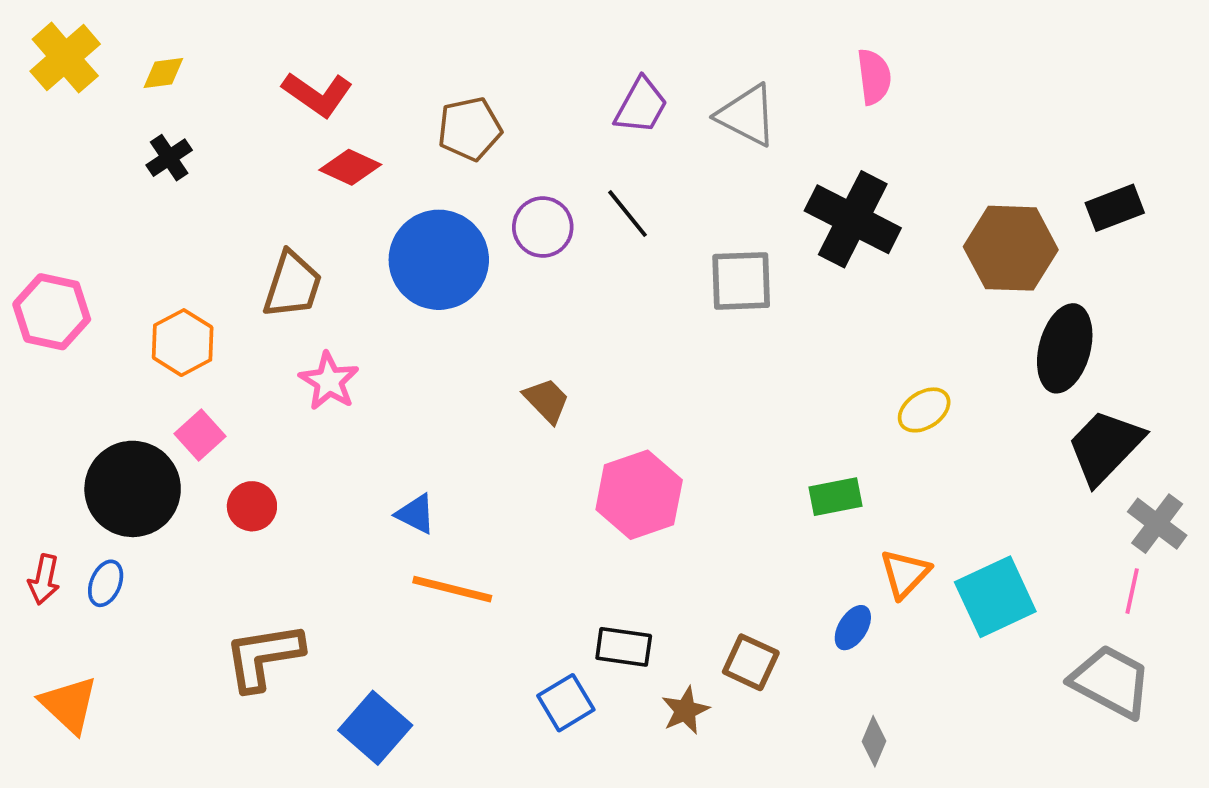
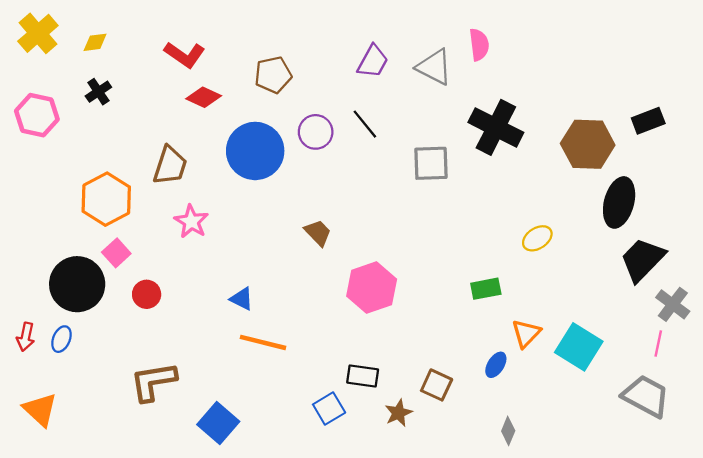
pink semicircle: (874, 77) -> (479, 45), moved
pink hexagon: (52, 312) -> (37, 115), moved
orange hexagon: (183, 343) -> (106, 199), size x1.4
cyan square: (995, 597) -> (579, 347), turned -33

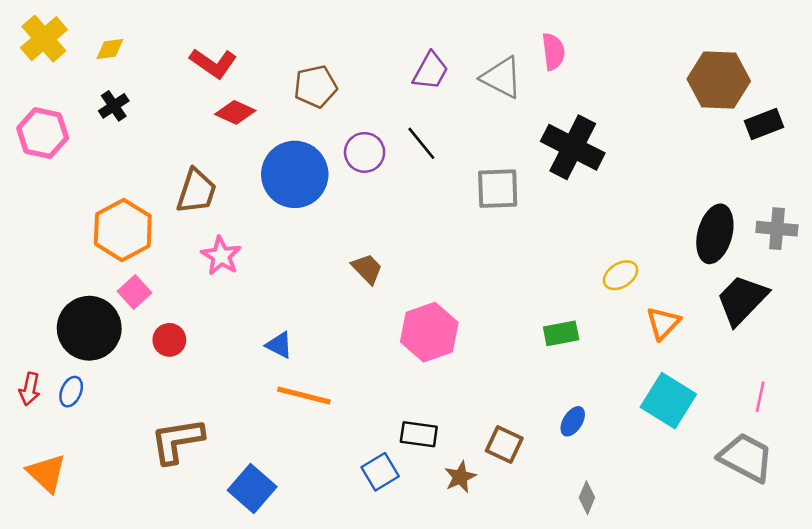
black rectangle: (648, 121) -> (764, 124), moved
brown hexagon: (588, 144) -> (719, 80), moved
gray cross: (673, 304) -> (777, 229), moved, turned -32
orange triangle: (526, 333) -> (663, 323), moved

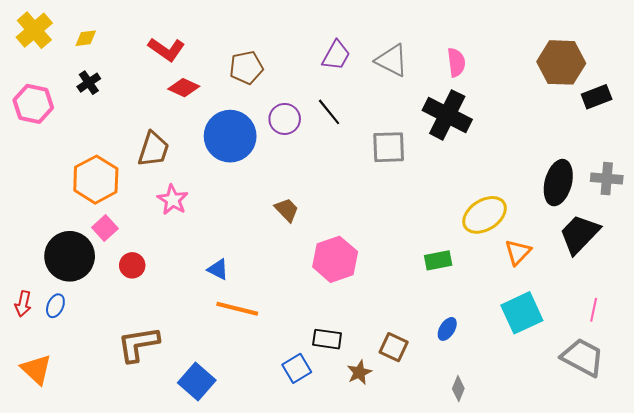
pink semicircle: (553, 52) -> (456, 62), moved
yellow ellipse: (621, 275) -> (485, 215), size x1.6
cyan square: (668, 401) -> (522, 313), turned 33

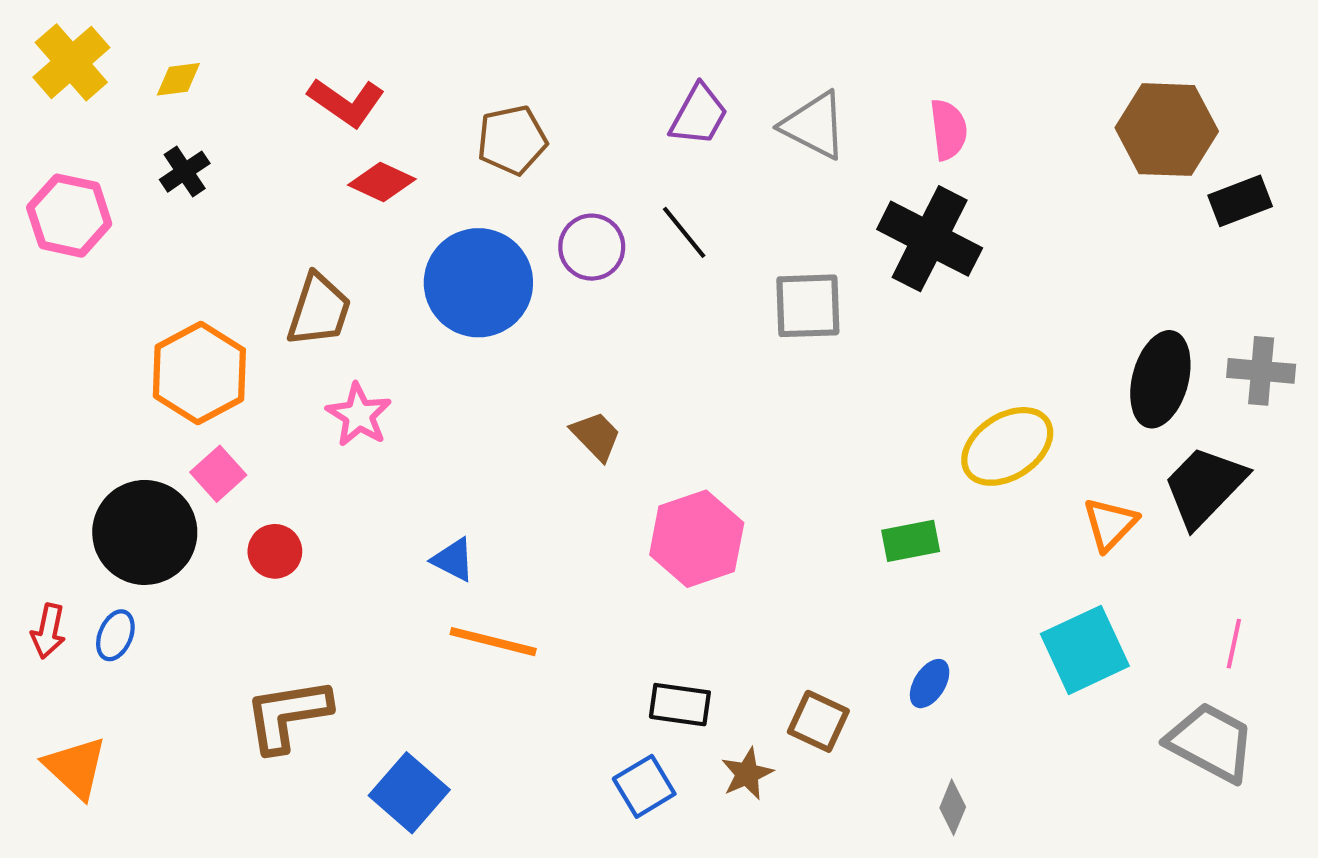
orange triangle: (518, 252) -> (1110, 524), moved
blue square: (297, 368) -> (644, 786), moved

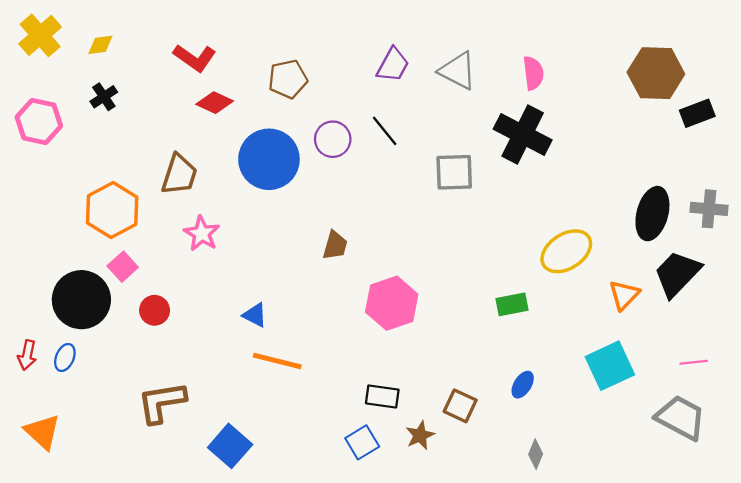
brown trapezoid: (596, 436) -> (335, 245), turned 60
pink line: (1234, 644) -> (694, 362), turned 72

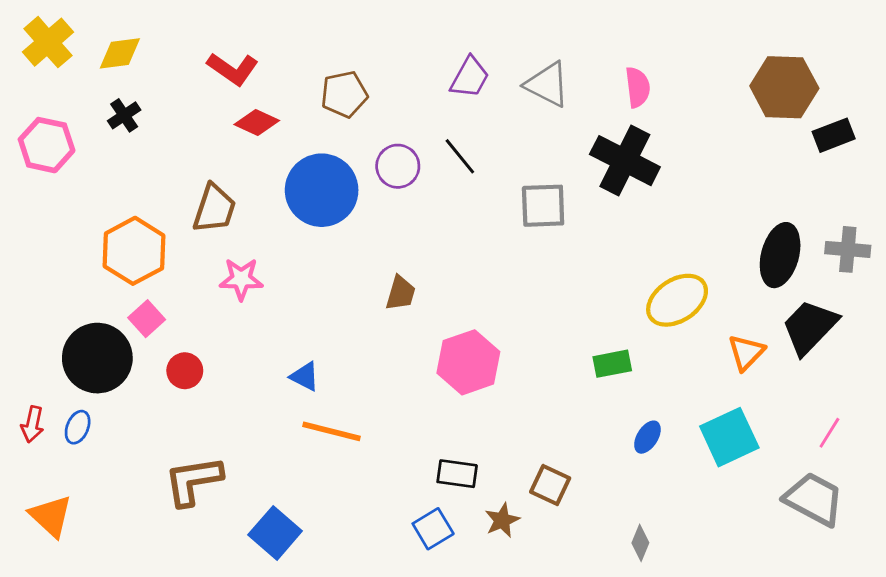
yellow diamond: (100, 45) -> (120, 53), size x1.4
pink star: (202, 234) -> (241, 279), turned -30
pink line: (694, 362) -> (829, 433), turned -52
blue ellipse: (523, 385) -> (647, 437), moved

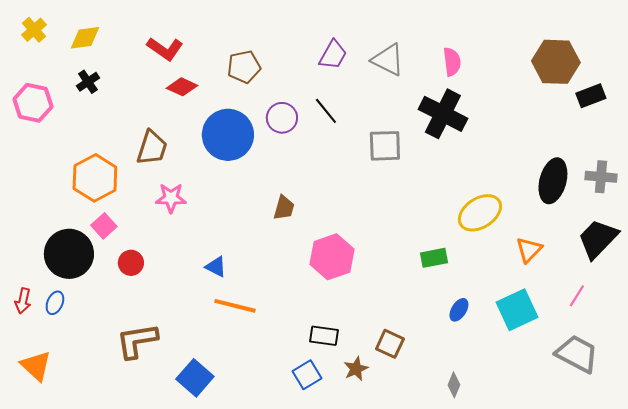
yellow cross: (48, 42) -> (34, 30), size x0.7
black trapezoid: (810, 327) -> (598, 239), moved
pink line: (829, 433) -> (577, 296), moved

